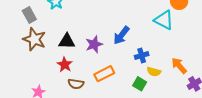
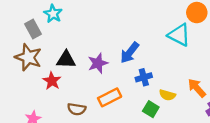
gray rectangle: (29, 15) -> (33, 29), moved
blue cross: (142, 55) -> (144, 77), moved
red star: (65, 65) -> (52, 81), moved

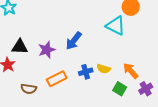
blue cross: (144, 77) -> (86, 72), moved
yellow semicircle: (167, 95) -> (104, 69), moved
green square: (151, 109) -> (120, 89), moved

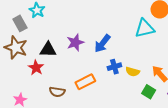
cyan triangle: (116, 26) -> (145, 28), turned -40
purple star: (47, 50) -> (75, 43), moved
blue cross: (86, 72) -> (114, 67), moved

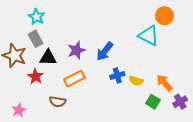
gray rectangle: (20, 23) -> (36, 39), moved
cyan triangle: (145, 28) -> (149, 36), turned 40
orange rectangle: (85, 82) -> (74, 79), moved

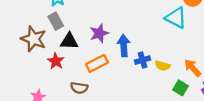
blue arrow: (105, 51) -> (124, 46), moved, turned 138

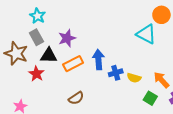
purple star: (99, 33) -> (67, 38), moved
orange rectangle: (97, 63) -> (73, 64), moved
brown semicircle: (79, 88) -> (76, 98), moved, turned -42

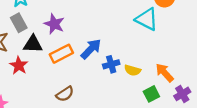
purple star: (67, 38) -> (54, 24), turned -30
blue arrow: (98, 60) -> (91, 49), turned 48
green square: (150, 98) -> (151, 94), turned 32

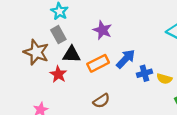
purple star: (54, 24) -> (103, 30), moved

